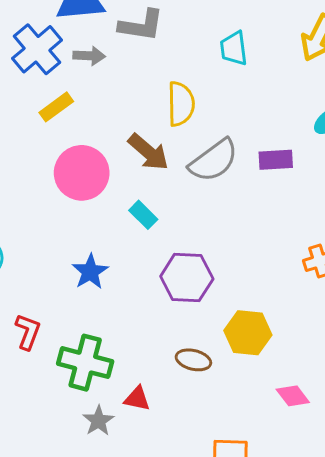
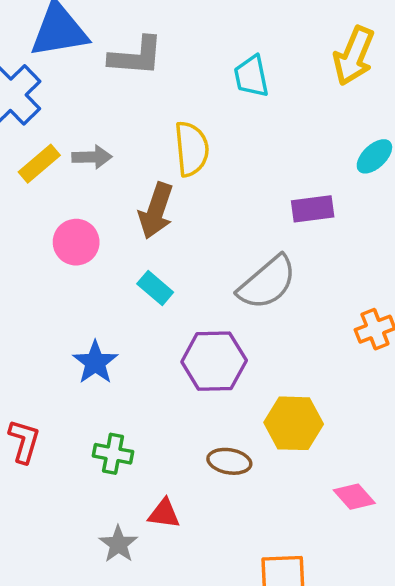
gray arrow: (89, 56) -> (92, 157), moved
brown arrow: (148, 152) -> (156, 211), turned 72
gray semicircle: (214, 161) -> (267, 283), moved
pink circle: (82, 173) -> (76, 242), size x0.7
green cross: (85, 363) -> (113, 454), moved, size x0.6

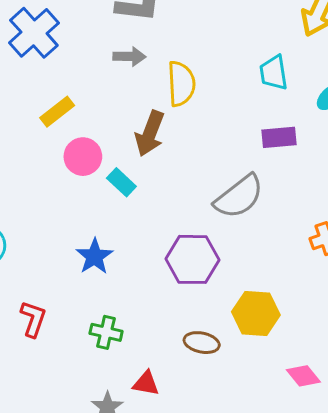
cyan trapezoid: (251, 76) -> (274, 73), moved
gray arrow: (92, 157) -> (129, 56), moved
yellow rectangle: (39, 164) -> (57, 112), moved
cyan rectangle: (155, 288) -> (121, 182), moved

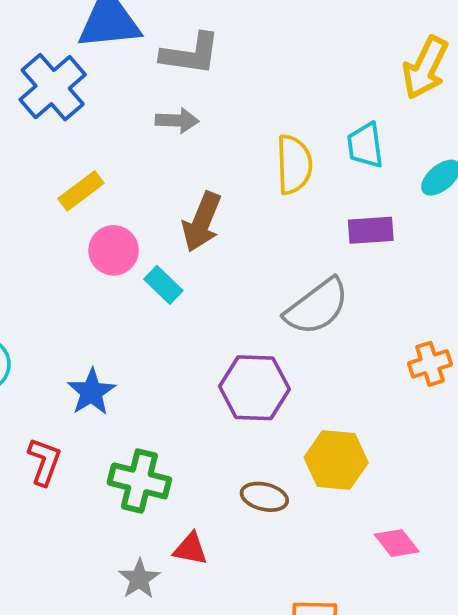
yellow semicircle: (181, 84) -> (294, 165), moved
blue star: (94, 256) -> (91, 392), moved
green cross: (106, 332) -> (139, 481), size x1.4

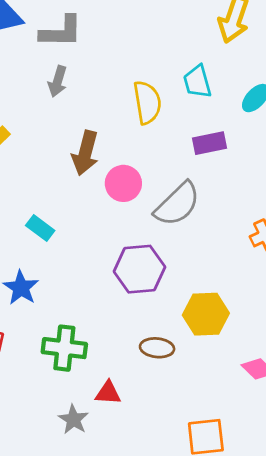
gray arrow: (177, 120) -> (58, 81), turned 112
pink circle: (114, 250) -> (123, 183), moved
cyan rectangle: (163, 285) -> (40, 228), moved

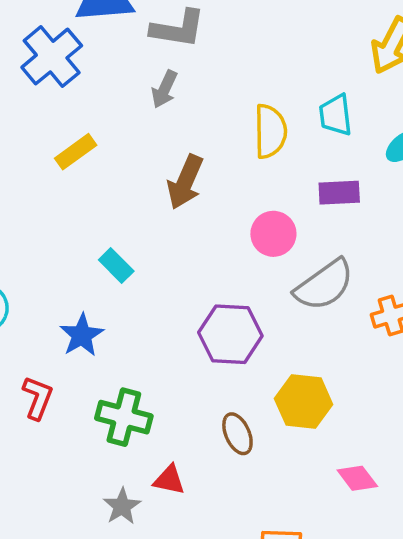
pink circle: (123, 183) -> (273, 234), moved
gray semicircle: (177, 204) -> (324, 285), moved
brown ellipse: (157, 348) -> (237, 434), turned 52

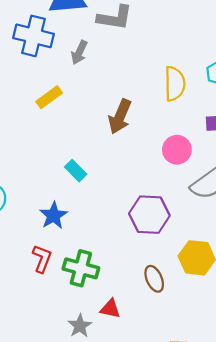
blue cross: (52, 57) -> (33, 36), turned -36
gray arrow: (164, 89) -> (79, 52), moved
red L-shape: (38, 398) -> (42, 259), moved

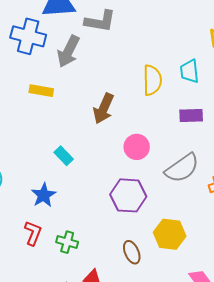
gray arrow: (79, 52) -> (68, 51), size x1.5
yellow rectangle: (49, 97) -> (41, 91), turned 45
pink circle: (177, 150) -> (137, 147), moved
green cross: (81, 268) -> (67, 242), size x0.7

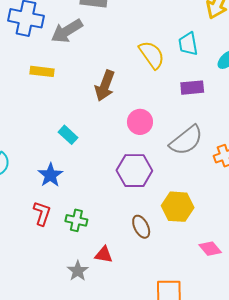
gray arrow: (68, 51) -> (67, 31), turned 36
yellow semicircle: (152, 80) -> (152, 55), turned -32

